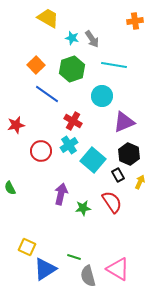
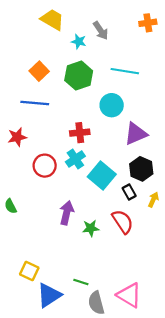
gray arrow: (92, 39) -> (101, 31), moved
blue line: (47, 94) -> (35, 103), moved, turned -30
red cross: (73, 121) -> (80, 133), turned -36

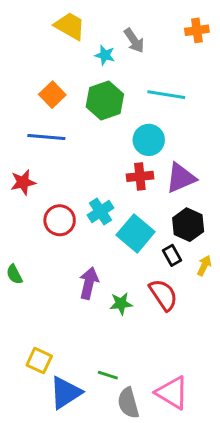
red cross: (80, 133) -> (140, 176), moved

